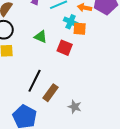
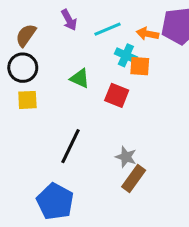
brown rectangle: (51, 93) -> (134, 178), moved
gray star: (75, 107) -> (126, 157), moved

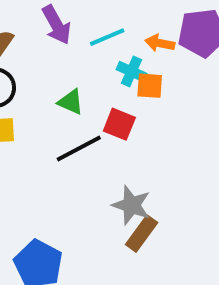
purple arrow: (69, 20) -> (56, 25), size x1.4
black line: (71, 146) -> (79, 148), moved, turned 36
gray star: (126, 157) -> (131, 205), size x1.4

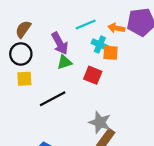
purple arrow: (56, 25) -> (60, 43), moved
green triangle: (71, 102) -> (64, 62), turned -42
black line: (79, 148) -> (53, 99), moved

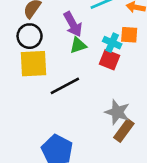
cyan cross: (100, 45) -> (112, 43), moved
yellow square: (24, 79) -> (33, 64), size x1.6

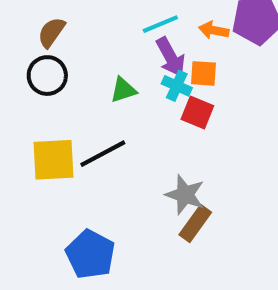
purple arrow: (73, 24) -> (171, 57), moved
red square: (109, 60) -> (197, 113), moved
yellow square: (33, 64) -> (53, 160), moved

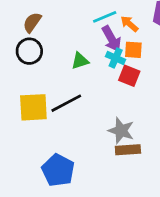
orange arrow: (214, 30) -> (129, 24), moved, turned 30
brown rectangle: (195, 223) -> (128, 150), turned 50

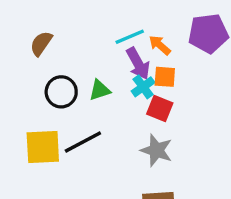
black circle: (29, 51) -> (61, 92), moved
cyan cross: (116, 58) -> (143, 87), turned 30
gray star: (121, 131) -> (156, 150), moved

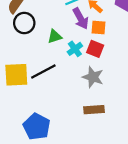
cyan cross: (143, 87) -> (75, 49), moved
black circle: (61, 92) -> (24, 23), moved

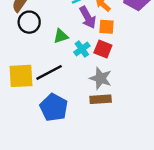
brown rectangle: (94, 110) -> (101, 99), moved
blue pentagon: (37, 127) -> (54, 108), moved

